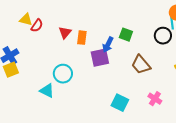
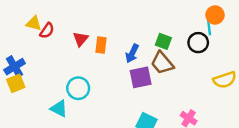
green square: (126, 35) -> (163, 41), moved
purple square: (100, 58) -> (141, 77), moved
brown trapezoid: (141, 65) -> (162, 63), moved

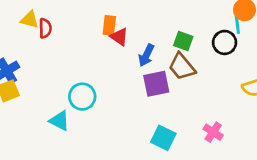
red semicircle: (47, 31) -> (45, 28), turned -35
red triangle: (81, 39) -> (119, 37), moved, turned -35
orange rectangle: (101, 45) -> (109, 25), moved

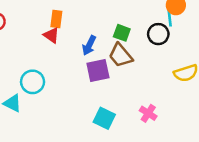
red triangle: (119, 37) -> (51, 35), moved

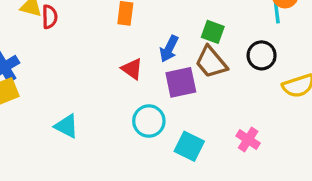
black circle: (158, 34) -> (262, 55), moved
red triangle: (51, 35) -> (132, 69), moved
cyan circle: (33, 82) -> (149, 121), moved

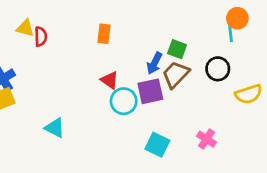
blue arrow: (169, 49) -> (155, 63), moved
brown trapezoid: (211, 62) -> (176, 74), turned 84
cyan circle: (149, 121) -> (124, 101), moved

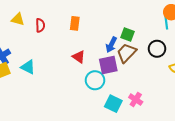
red semicircle: (41, 37) -> (40, 25), moved
cyan circle: (124, 101) -> (95, 80), moved
cyan triangle: (55, 128) -> (28, 67), moved
pink cross: (207, 139) -> (136, 100), moved

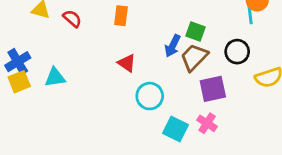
red semicircle: (40, 25) -> (72, 19), turned -48
purple square: (108, 65) -> (213, 89), moved
cyan triangle: (28, 67) -> (55, 77), turned -35

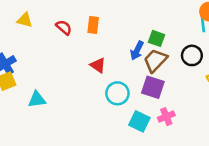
red semicircle: (72, 19) -> (64, 27), moved
cyan triangle: (55, 77) -> (37, 99), moved
purple square: (213, 89) -> (153, 87), moved, turned 30
pink cross: (207, 123) -> (166, 117), turned 35

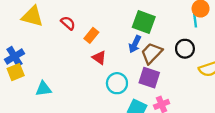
yellow triangle: (25, 20) -> (32, 16), size x1.5
orange rectangle: (93, 25) -> (91, 35), moved, turned 32
green square: (157, 38) -> (144, 22), moved, size x1.5

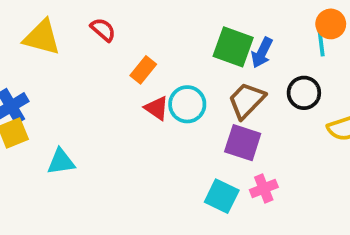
red semicircle: (68, 23) -> (103, 30), moved
blue arrow: (135, 44) -> (262, 53), moved
cyan circle: (117, 83) -> (187, 104), moved

